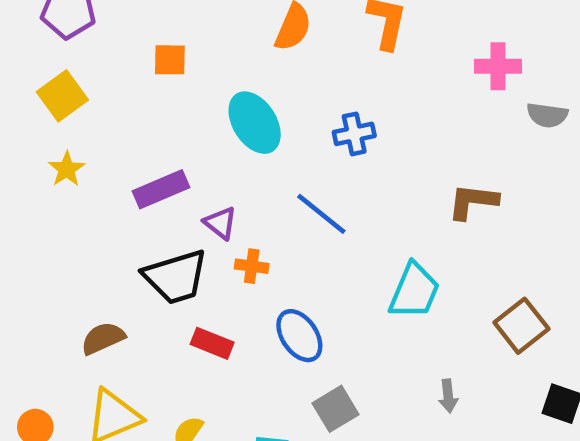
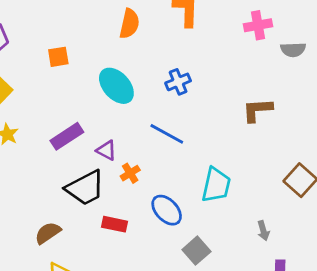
orange cross: (252, 266) -> (130, 173), turned -30
cyan trapezoid: (414, 291) -> (216, 185), moved

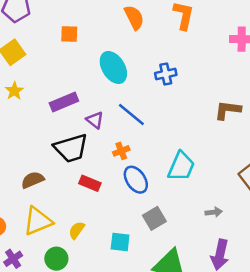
orange semicircle: (129, 24) -> (134, 17), turned -50
blue line: (167, 134) -> (131, 114), moved
orange cross: (130, 173) -> (121, 151), moved
gray arrow: (263, 231) -> (214, 212), turned -91

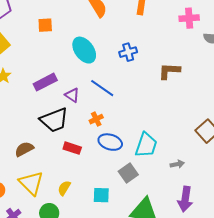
brown L-shape: (228, 110) -> (169, 71), moved
cyan trapezoid: (181, 166) -> (146, 145), moved
blue ellipse: (136, 180) -> (110, 142), turned -35
yellow triangle: (38, 221) -> (31, 183), turned -48

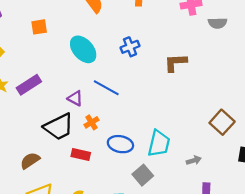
purple rectangle: (45, 82) -> (29, 85), moved
orange cross: (96, 119) -> (91, 122), moved

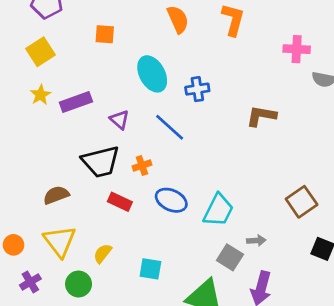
blue cross: (130, 47) -> (197, 89), moved
purple triangle: (75, 98) -> (119, 120), moved
gray square: (143, 175) -> (230, 257), moved, turned -30

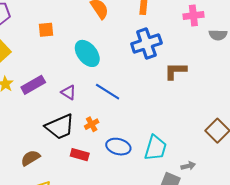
blue cross: (197, 89) -> (146, 43), moved, size x1.6

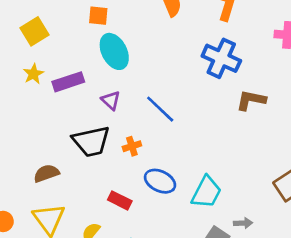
blue cross: (146, 43) -> (221, 58), turned 32
cyan ellipse: (87, 53) -> (114, 51), moved
red rectangle: (80, 155) -> (120, 200), moved

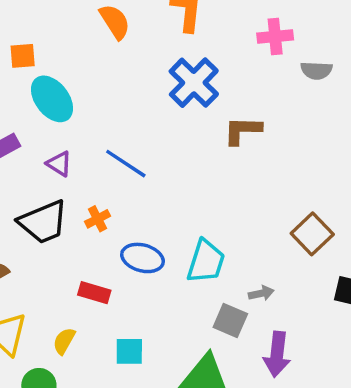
blue cross: (221, 58) -> (194, 83), turned 30

